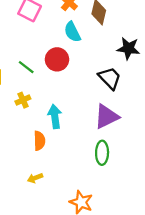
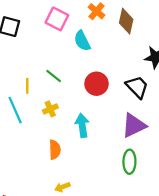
cyan semicircle: (72, 32) -> (82, 41), moved
red circle: (57, 59) -> (96, 84), moved
orange semicircle: (39, 141) -> (55, 150), moved

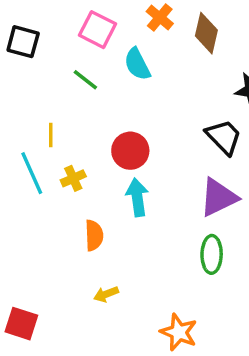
green line: (54, 76) -> (85, 80), moved
red circle: (96, 84) -> (130, 151), moved
yellow cross: (50, 109) -> (73, 178), moved

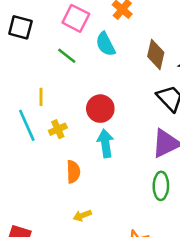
brown diamond: (206, 33) -> (156, 54), moved

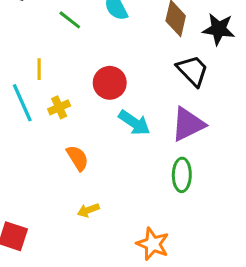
cyan arrow: (105, 143) -> (134, 123), moved, turned 132
orange semicircle: (73, 172) -> (77, 158), turned -30

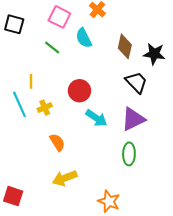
yellow arrow: (88, 210) -> (65, 178), size x1.6

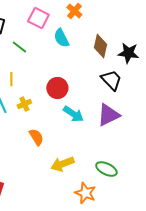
green line: (52, 48) -> (19, 47), moved
green ellipse: (129, 154) -> (106, 169), moved, turned -65
yellow arrow: (65, 178) -> (62, 164), moved

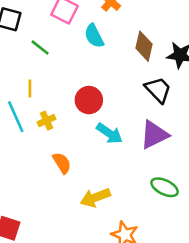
green ellipse: (106, 169) -> (165, 187), moved

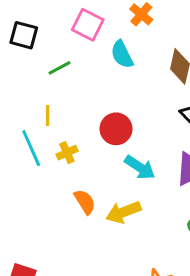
green line: (40, 47) -> (59, 68), turned -66
yellow arrow: (95, 198) -> (123, 212), moved

